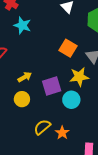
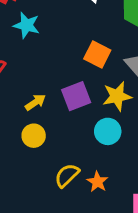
purple square: (52, 86) -> (76, 96), moved

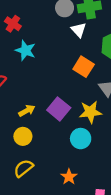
orange square: (97, 55) -> (84, 67), moved
purple square: (76, 96) -> (59, 109), turned -35
yellow semicircle: (67, 175) -> (23, 168), moved

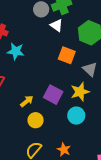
yellow circle: (23, 136) -> (36, 120), moved
orange star: (69, 177) -> (64, 150), moved

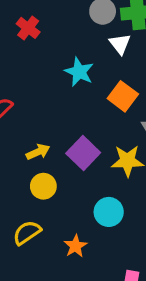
cyan star: (16, 51) -> (79, 72), moved
cyan circle: (76, 116) -> (109, 212), moved

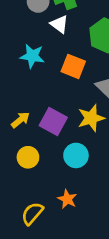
yellow arrow: (38, 152) -> (20, 120), moved
cyan circle: (109, 212) -> (76, 155), moved
yellow semicircle: (27, 233) -> (32, 213), moved

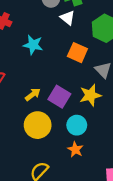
cyan star: (32, 56) -> (33, 45), moved
yellow circle: (28, 157) -> (38, 125), size x1.5
orange star: (67, 199) -> (75, 149), moved

